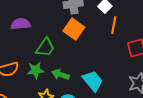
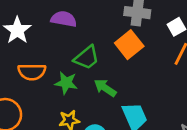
green arrow: (60, 75) -> (105, 88), moved

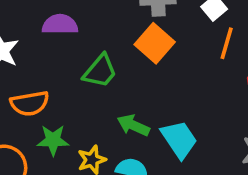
green star: (66, 83) -> (53, 140), moved
green arrow: (105, 88) -> (133, 125), moved

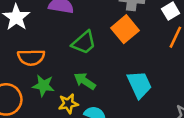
green arrow: (133, 125) -> (85, 81), moved
cyan trapezoid: (179, 139) -> (139, 84), moved

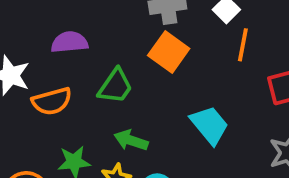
orange semicircle: (31, 57) -> (52, 101), moved

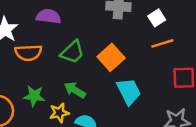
orange line: (243, 45) -> (162, 43), turned 50
orange square: (169, 52) -> (111, 57), moved

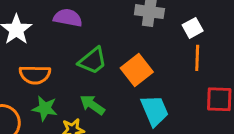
orange line: (162, 43) -> (197, 58), turned -75
orange semicircle: (28, 53) -> (35, 75), moved

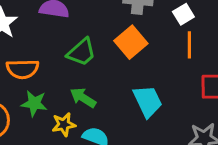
orange square: (137, 70) -> (131, 42), moved

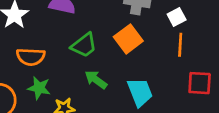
green arrow: (83, 98) -> (96, 80), moved

